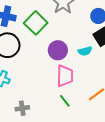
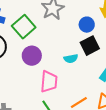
purple circle: (58, 50) -> (32, 56), moved

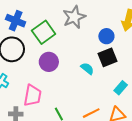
cyan semicircle: (71, 59) -> (87, 69), turned -136
pink trapezoid: (49, 82) -> (33, 95), moved

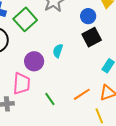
purple circle: (49, 62) -> (34, 61), moved
cyan semicircle: (87, 69) -> (58, 51), moved, turned -104

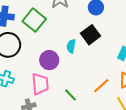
black square: (92, 37) -> (91, 35), moved

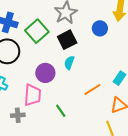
black square: (91, 35) -> (67, 40), moved
orange line: (101, 86) -> (93, 89), moved

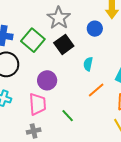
cyan semicircle: (69, 63) -> (88, 64), moved
gray cross: (18, 115) -> (34, 131), moved

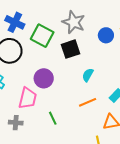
gray star: (59, 18) -> (74, 22), turned -30
blue circle: (95, 29) -> (106, 35), moved
green square: (33, 40) -> (42, 36), turned -30

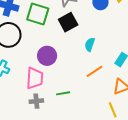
green line: (53, 118) -> (63, 93), turned -64
gray cross: (16, 123) -> (36, 101), moved

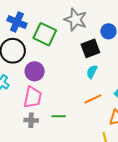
black square: (68, 22) -> (90, 48), moved
purple circle: (47, 56) -> (35, 71), moved

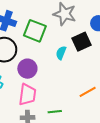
cyan semicircle: (92, 72) -> (61, 53), moved

